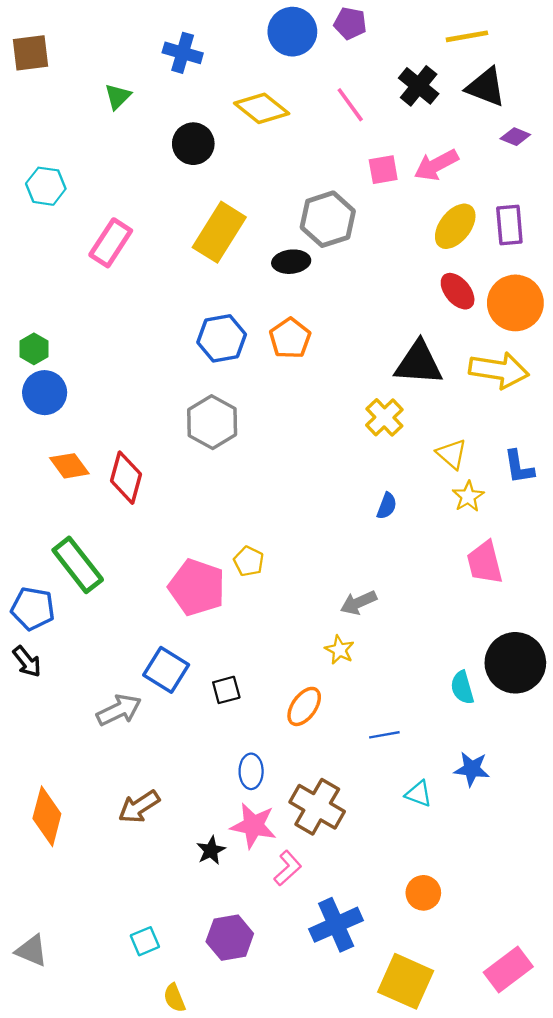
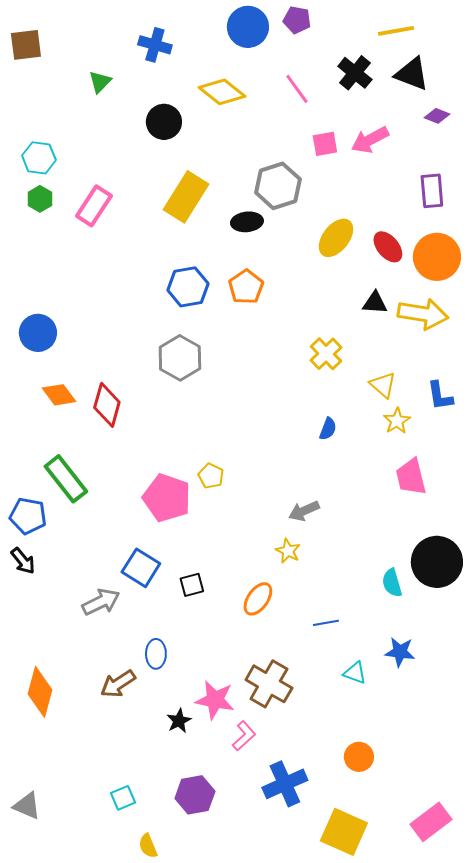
yellow ellipse: (455, 226) -> (336, 238), moved
green hexagon: (34, 349) -> (40, 199), moved
black triangle: (419, 363) -> (375, 303), moved, size x0.6
blue ellipse: (251, 771) -> (156, 654), moved

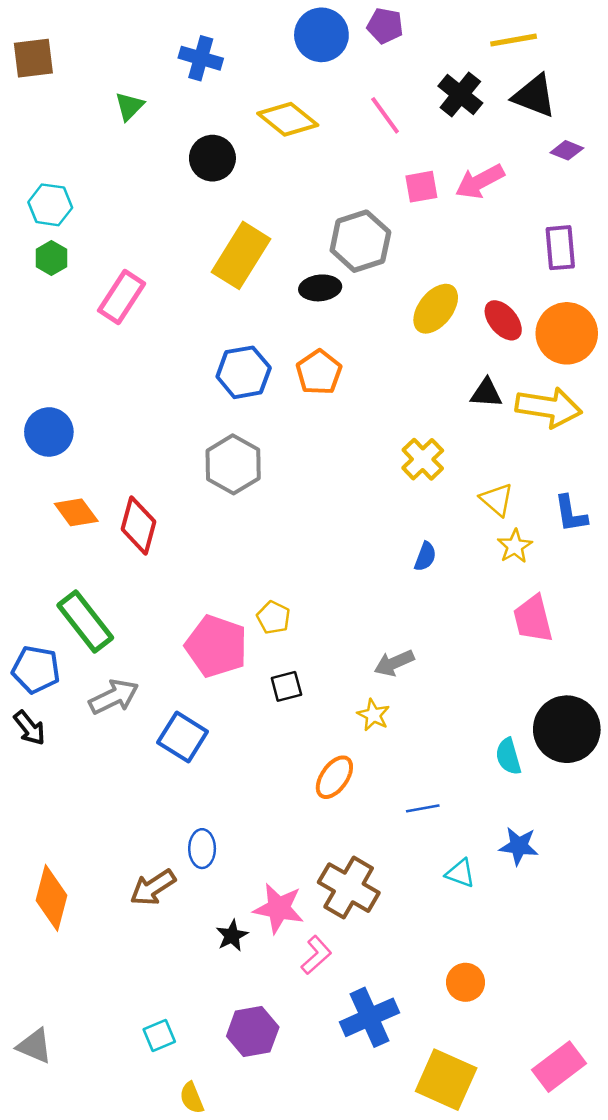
pink rectangle: (94, 206) -> (122, 297), moved
black square: (192, 585) -> (286, 686), moved
gray arrow: (101, 602) -> (114, 697), moved

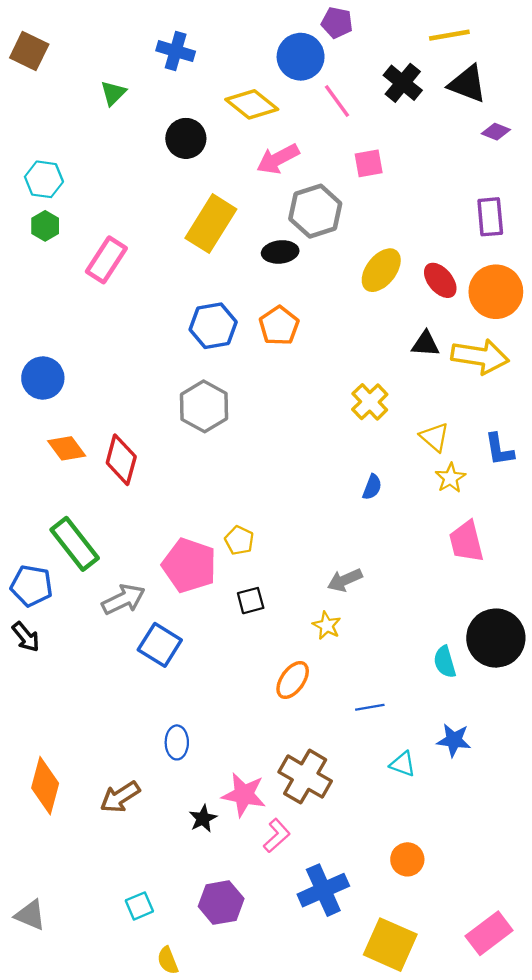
blue circle: (321, 35) -> (301, 57), moved
brown square: (33, 58) -> (29, 51), turned 33
pink arrow: (480, 181) -> (278, 159), moved
gray arrow: (114, 697) -> (123, 599), moved
brown arrow: (153, 888) -> (120, 797), moved

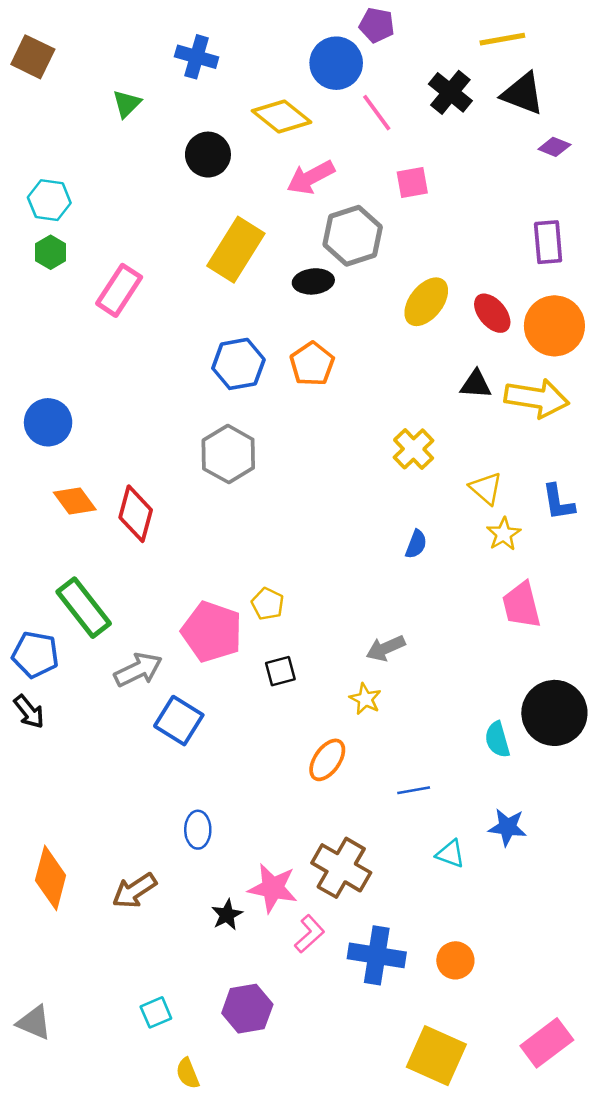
blue cross: (323, 890) -> (377, 955), moved, turned 33

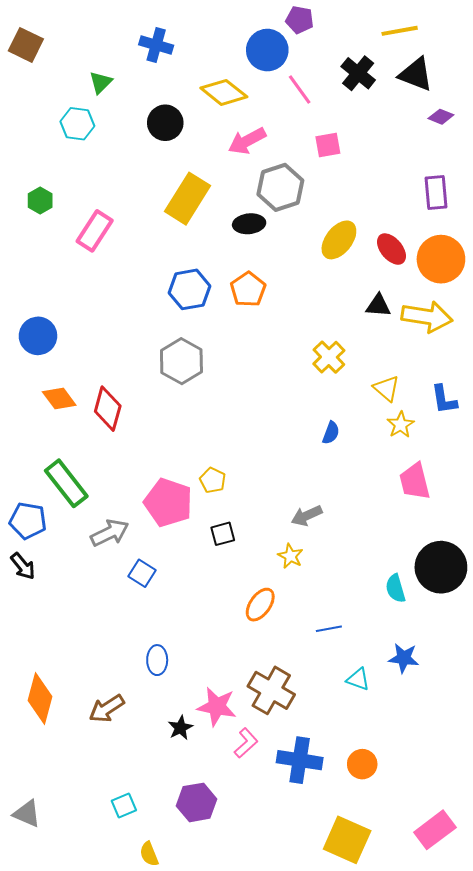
cyan hexagon: (49, 200) -> (77, 124), moved
blue square: (179, 721) -> (142, 573), size x0.7

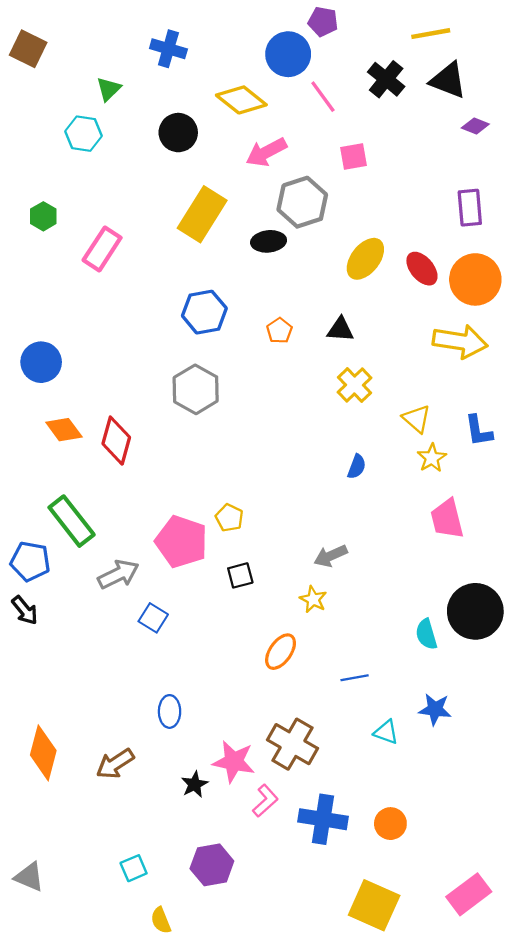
orange pentagon: (248, 289) -> (279, 331), moved, size x0.7
black triangle: (378, 306) -> (340, 330), moved

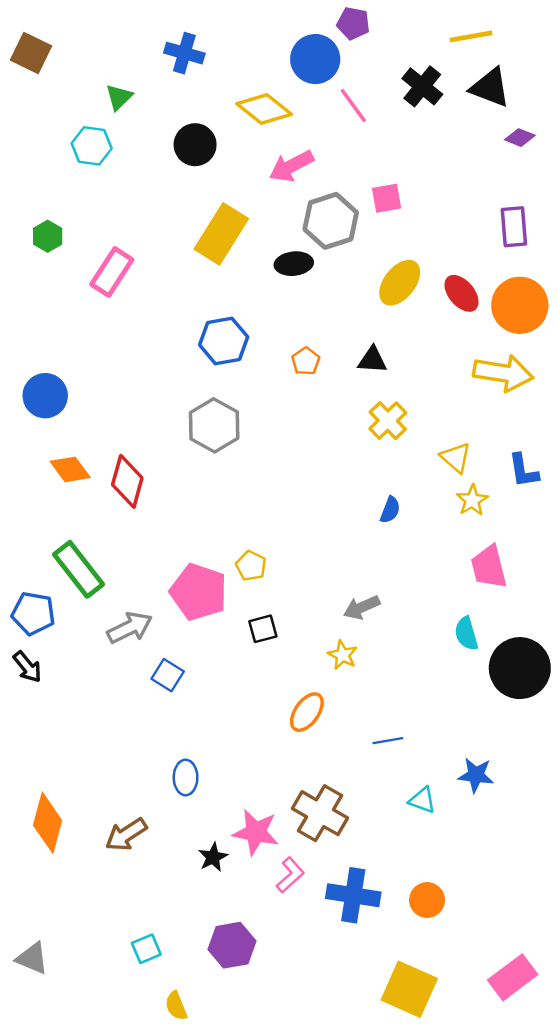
pink square: (353, 156) -> (387, 198), moved
cyan semicircle: (426, 634) -> (466, 634), moved

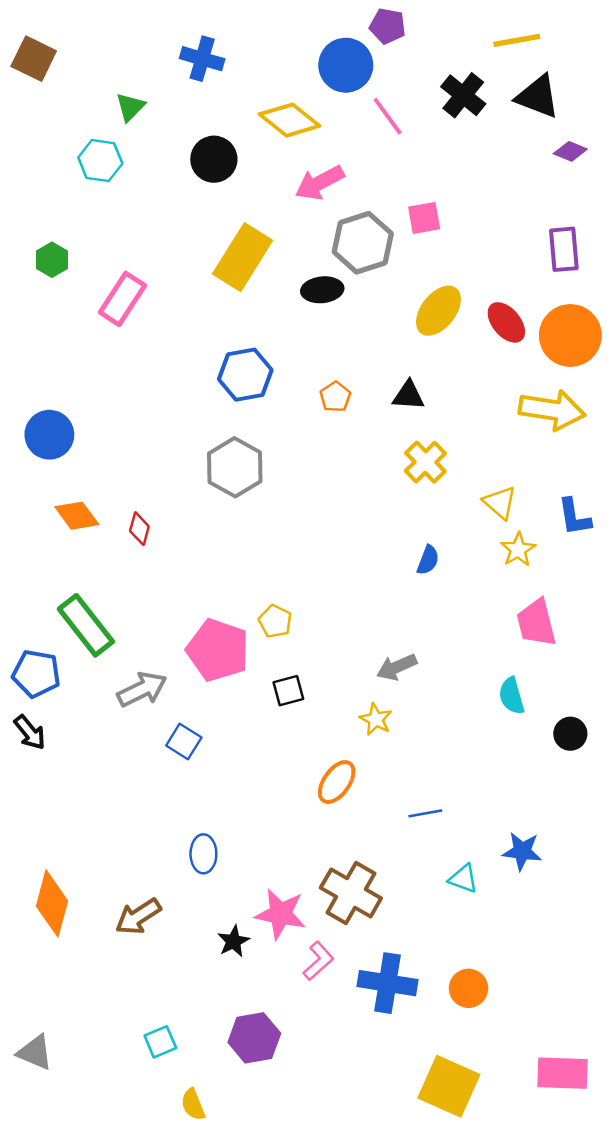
red diamond: (127, 481) -> (139, 529), size x0.6
black circle: (520, 668) -> (570, 734), size x0.5
pink rectangle: (513, 977) -> (563, 1073), turned 39

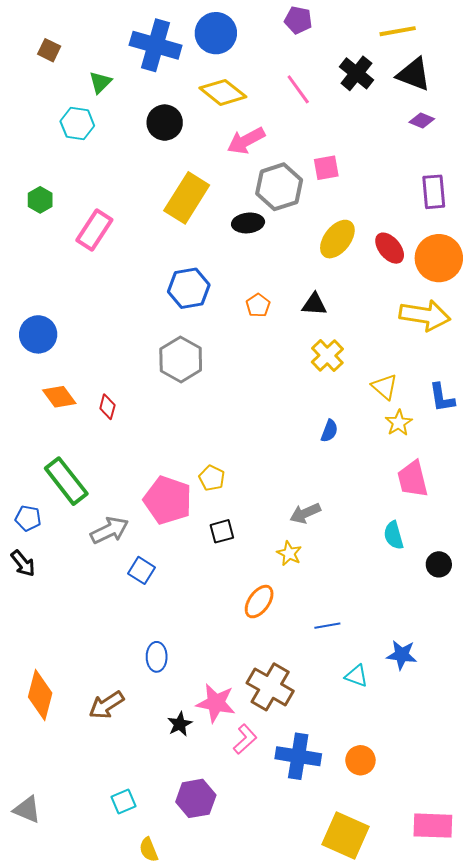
brown square: (34, 59) -> (49, 50), moved, size x0.7
blue cross: (202, 59) -> (156, 45), size x1.5
blue circle: (346, 65) -> (216, 33), moved
purple diamond: (570, 151) -> (422, 121), moved
blue pentagon: (36, 674) -> (28, 518), size x0.7

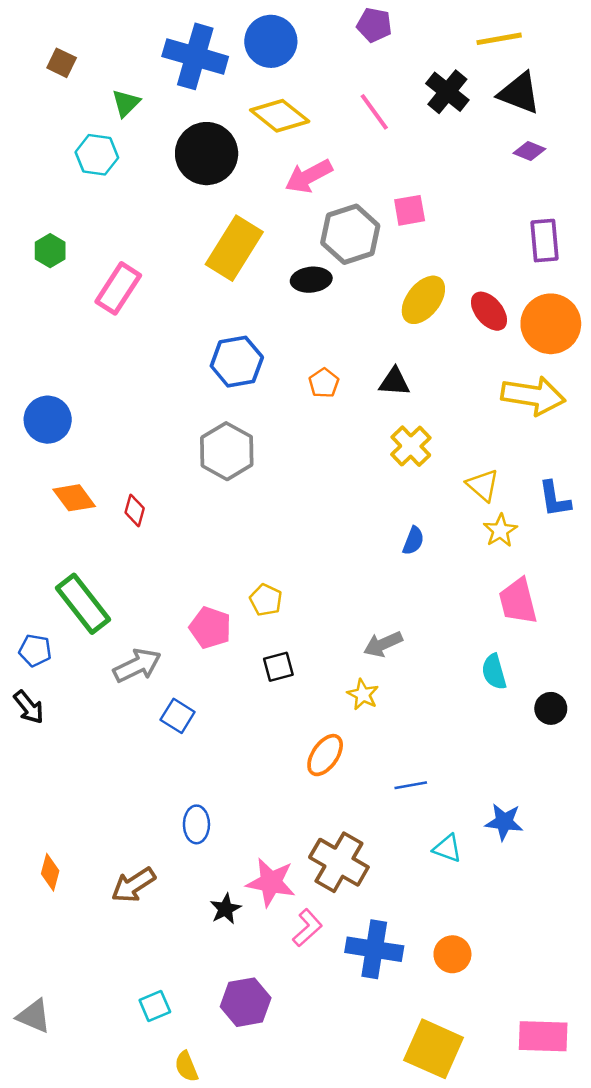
black circle: (165, 123) -> (207, 154), size x1.4
pink pentagon: (168, 500) -> (210, 628), size x0.7
orange diamond: (40, 695) -> (50, 872), size x0.6

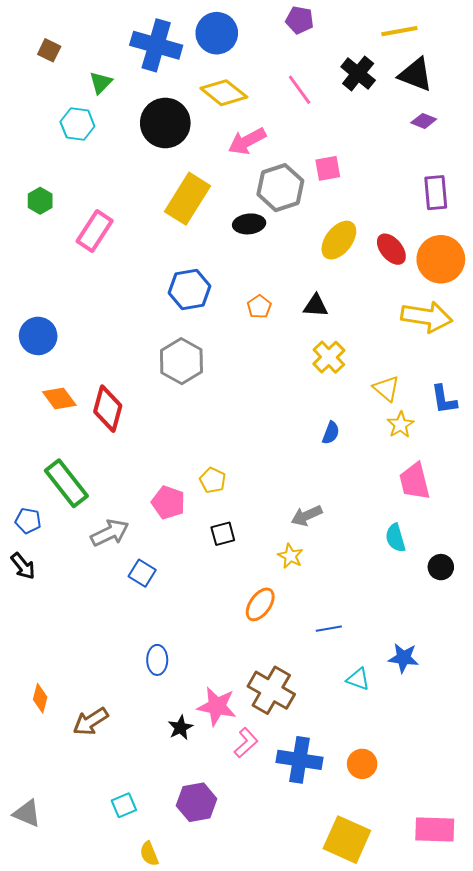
red diamond: (135, 510) -> (108, 409), size x1.8
brown arrow: (133, 885) -> (91, 721), moved

